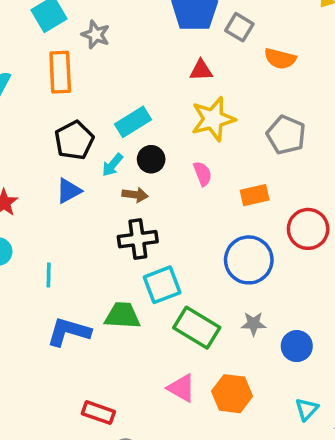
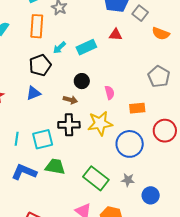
yellow star: (213, 119) -> (100, 123), moved
cyan rectangle: (133, 122) -> (86, 47), moved
cyan arrow: (112, 165) -> (59, 48), moved
cyan square: (162, 285) -> (43, 139), moved

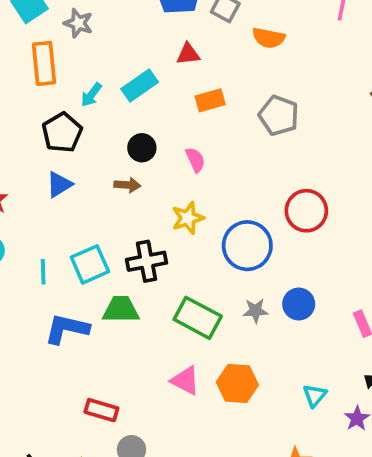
orange rectangle: (137, 108) -> (210, 100), moved
yellow star: (100, 123) -> (188, 218), size x0.7
black cross: (69, 125) -> (147, 261), moved
blue circle: (151, 195) -> (299, 304), moved

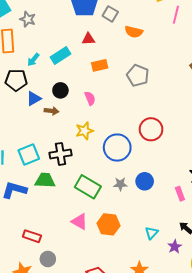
black pentagon: (62, 132) -> (16, 80), turned 30
blue triangle: (59, 185) -> (34, 99), moved

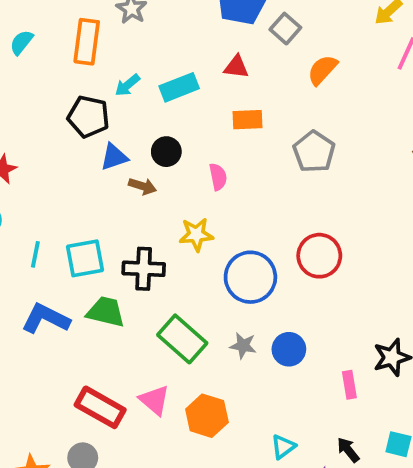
orange semicircle: (134, 32) -> (322, 70), turned 108
red rectangle: (32, 236) -> (100, 407), moved, size x1.4

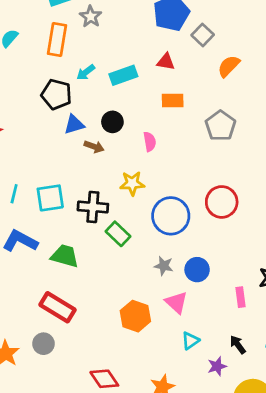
green trapezoid: (106, 312) -> (65, 256), moved
green rectangle: (182, 339) -> (118, 234), moved, size x0.7
pink triangle: (154, 400) -> (176, 302), moved

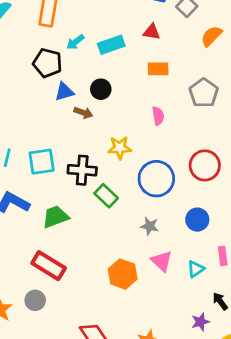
pink semicircle: (150, 142) -> (158, 116), moved
green trapezoid: (65, 256) -> (55, 217), turned -36
blue circle: (197, 270) -> (197, 220), moved
cyan triangle: (190, 341) -> (196, 269), moved

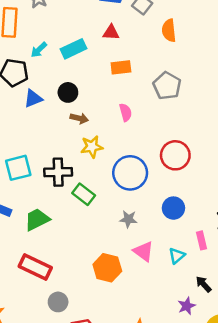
orange semicircle: (211, 36) -> (169, 31), turned -45
brown arrow: (83, 113) -> (79, 118), moved
gray circle: (35, 300) -> (58, 302), moved

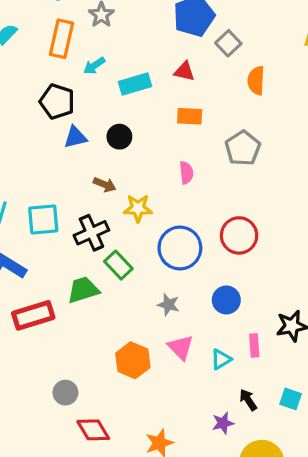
cyan arrow: (39, 50) -> (94, 66), moved
brown arrow: (79, 118) -> (105, 185), moved
black cross: (58, 172) -> (91, 233), turned -32
green trapezoid: (37, 219) -> (83, 290), moved
red rectangle: (35, 267) -> (33, 315), moved, turned -52

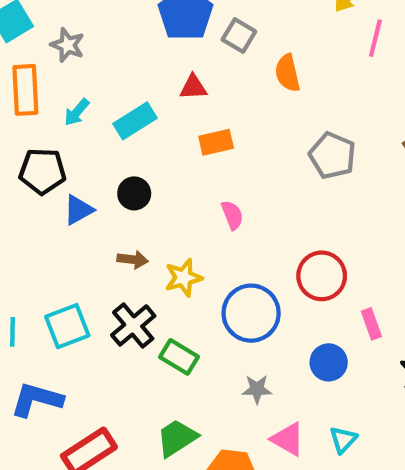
gray pentagon: (243, 148) -> (332, 156), moved
green trapezoid: (83, 290) -> (177, 438), moved
pink rectangle: (254, 345) -> (371, 324), moved

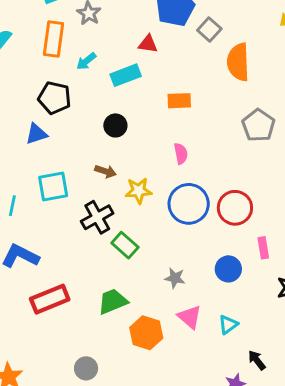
orange semicircle: (288, 73) -> (238, 62), size x1.4
red triangle: (193, 87) -> (148, 44), moved
blue triangle: (78, 210) -> (36, 134), moved
blue circle: (251, 313) -> (189, 204), moved
cyan square: (67, 326) -> (53, 186), moved

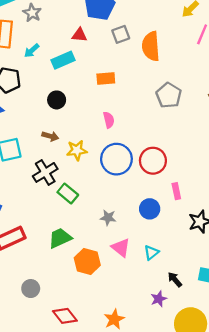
gray square: (209, 30) -> (121, 34), moved, turned 30
gray circle: (86, 368) -> (31, 289), moved

